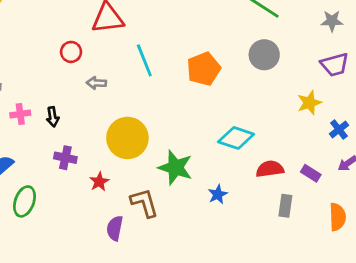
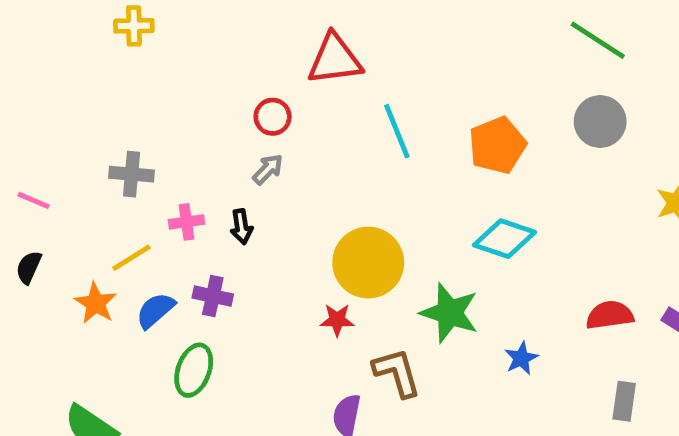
gray arrow: (96, 83) -> (268, 169), moved, turned 132
cyan diamond: (236, 138) -> (505, 239), moved
purple cross: (65, 158) -> (213, 296), moved
red star: (99, 182) -> (337, 320), moved, turned 30
gray rectangle: (285, 206) -> (624, 401), moved

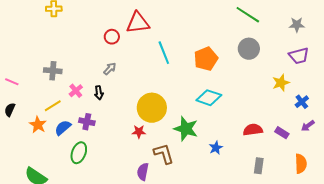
red circle: (273, 117) -> (112, 37), moved
pink cross: (186, 222) -> (76, 91), turned -32

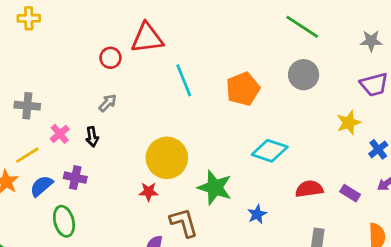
cyan diamond: (209, 98) -> (270, 151), moved
green ellipse: (79, 153) -> (64, 221), turned -35

